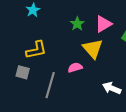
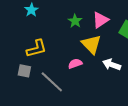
gray line: (50, 85) -> (52, 82), turned -60
white arrow: (112, 88) -> (112, 65), moved

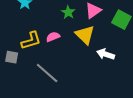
pink semicircle: (75, 64) -> (53, 37), moved
gray square: (24, 71) -> (12, 57), moved

